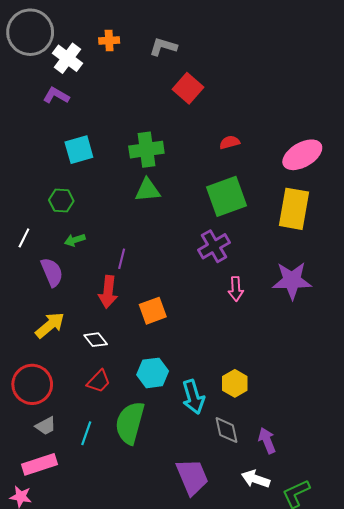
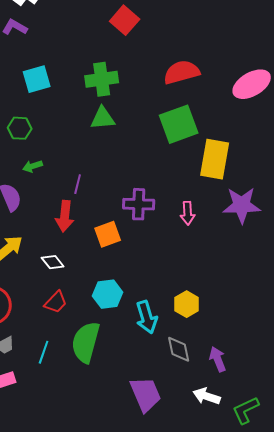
red square: (188, 88) -> (125, 20), moved
red semicircle: (230, 142) -> (182, 72), size x1.8
yellow rectangle: (294, 209) -> (215, 159), moved
purple cross: (214, 246) -> (139, 204), moved, turned 32

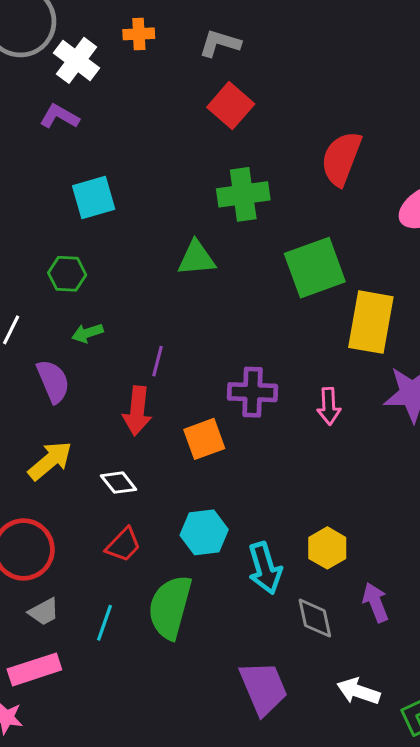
red semicircle: (182, 72) -> (341, 159), moved, turned -54
green cross: (102, 79) -> (243, 194), moved
purple arrow: (218, 359) -> (376, 602), moved

